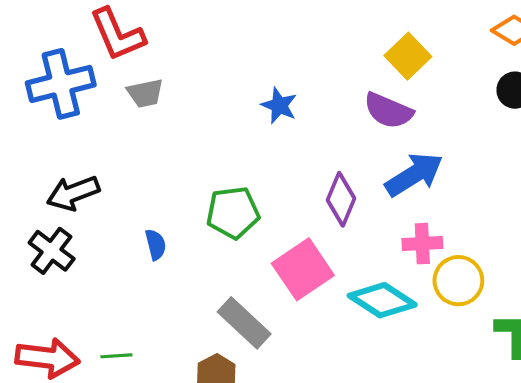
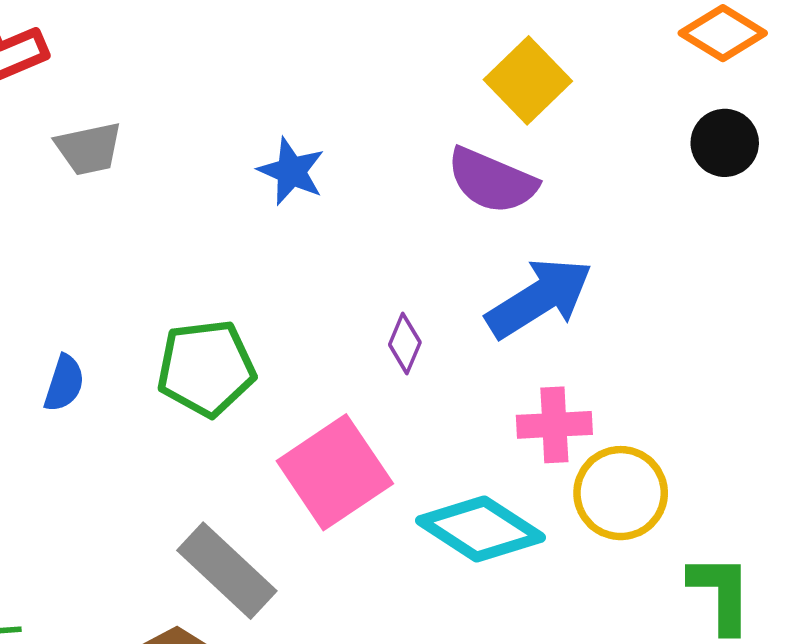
gray trapezoid: (145, 93) -> (89, 149), moved
purple diamond: (341, 199) -> (405, 344), size x0.6
blue semicircle: (156, 245) -> (64, 383), moved, turned 32

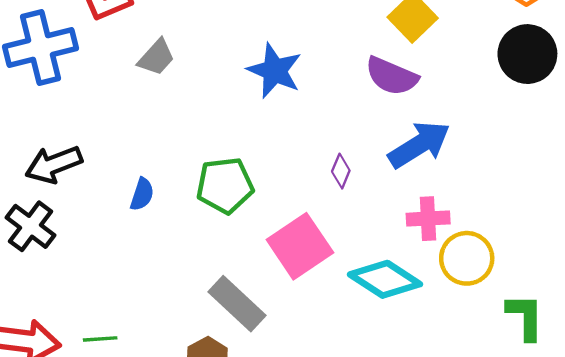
black circle: (725, 143) -> (527, 54), size x1.5
gray trapezoid: (89, 149) -> (156, 57), turned -36
blue star: (291, 171) -> (275, 71), size x1.4

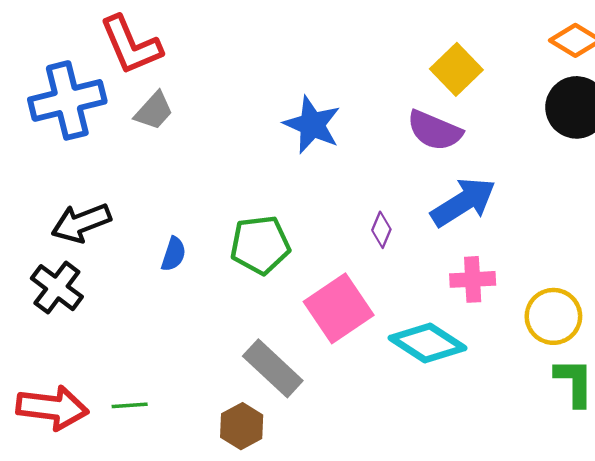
gray trapezoid: (156, 57) -> (154, 111), moved
yellow circle: (467, 258) -> (553, 316), moved

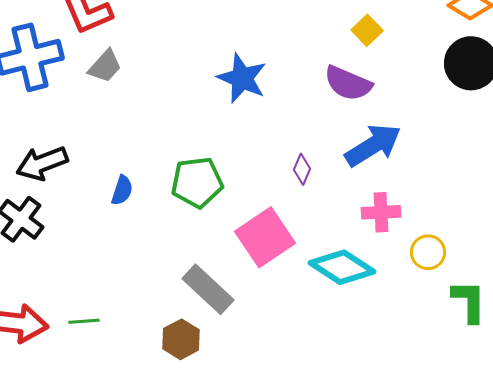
yellow square: (456, 69) -> (367, 30), size x0.7
yellow circle: (553, 316) -> (428, 252), moved, size x0.7

